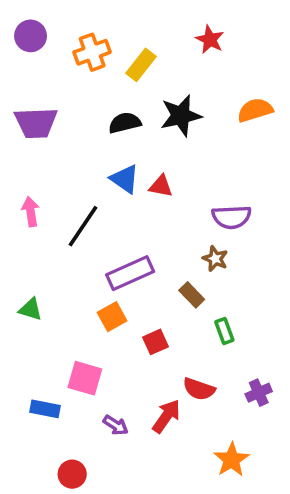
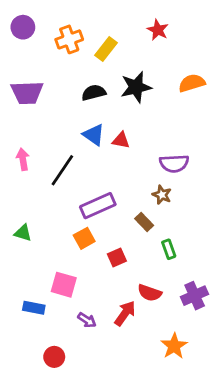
purple cross: (259, 393) -> (195, 296), size x1.4

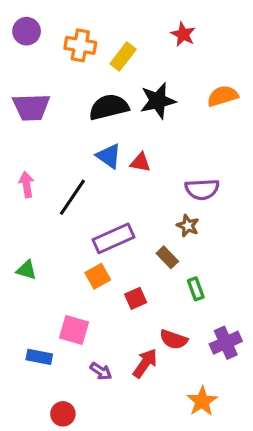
orange cross: (69, 39) -> (80, 45), turned 30
black semicircle: (94, 93) -> (109, 107), size x1.4

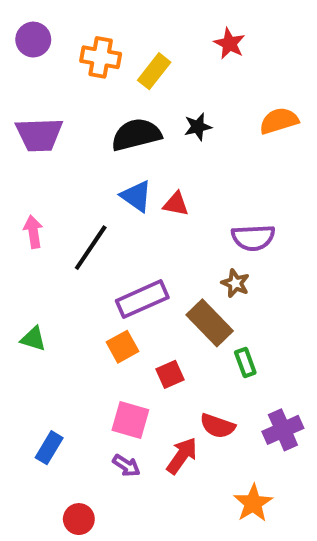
black star: (158, 101) -> (198, 127), size x0.6
brown rectangle: (167, 257) -> (210, 323), size x1.6
pink square: (74, 330) -> (130, 420), moved
blue rectangle: (39, 357) -> (49, 448), turned -70

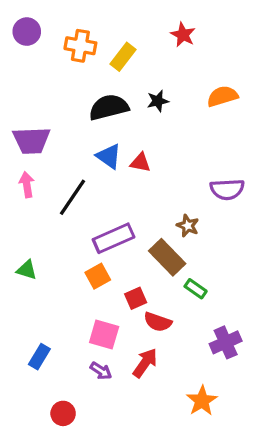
purple trapezoid: (39, 135) -> (31, 140), moved
purple semicircle: (253, 238) -> (227, 189), moved
green rectangle: (245, 362) -> (196, 289), turned -35
red semicircle: (218, 426) -> (158, 322), moved

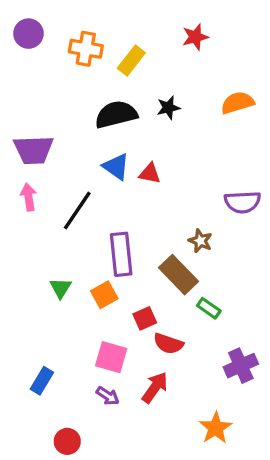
red star: (183, 35) -> (195, 37), turned 30
purple rectangle: (114, 238) -> (121, 254), turned -72
green triangle: (27, 270) -> (61, 288), moved, turned 45

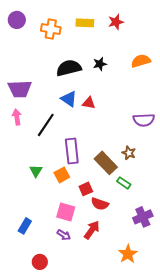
yellow rectangle: (131, 61) -> (85, 23), moved, turned 54
brown star: (200, 241) -> (129, 153), moved

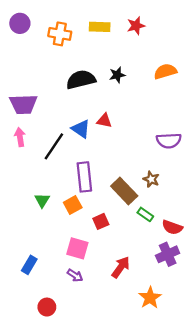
blue triangle: (69, 99) -> (81, 129), moved
red semicircle: (100, 204) -> (172, 227), moved
red arrow: (92, 230) -> (121, 267), moved

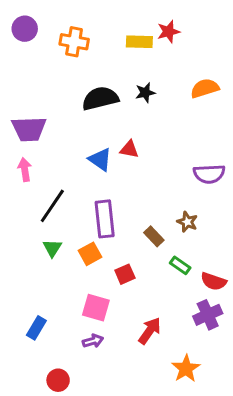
yellow rectangle: (100, 27) -> (139, 42), moved
black line: (54, 146) -> (52, 206), moved
brown rectangle: (124, 191) -> (154, 236), size x0.6
purple arrow: (75, 275) -> (93, 341), turned -49

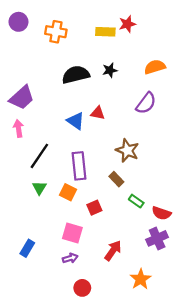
purple trapezoid: (29, 129) -> (22, 98), turned -40
purple semicircle: (209, 174) -> (146, 103), moved, turned -50
brown star: (187, 222) -> (127, 150), moved, size x1.5
orange square: (90, 254) -> (68, 192), turned -35
red circle: (58, 380) -> (82, 288), moved

